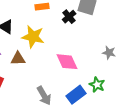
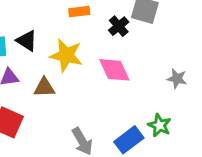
pink diamond: (67, 62) -> (114, 70), moved

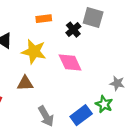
gray star: (177, 79) -> (117, 83), moved
brown triangle: (44, 87) -> (25, 83), moved

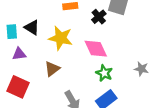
brown triangle: (25, 83) -> (52, 69), turned -35
green star: (104, 104) -> (104, 73), moved

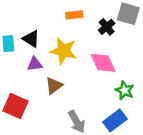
purple triangle: (19, 54) -> (35, 64), moved
green star: (104, 73) -> (125, 90), moved

